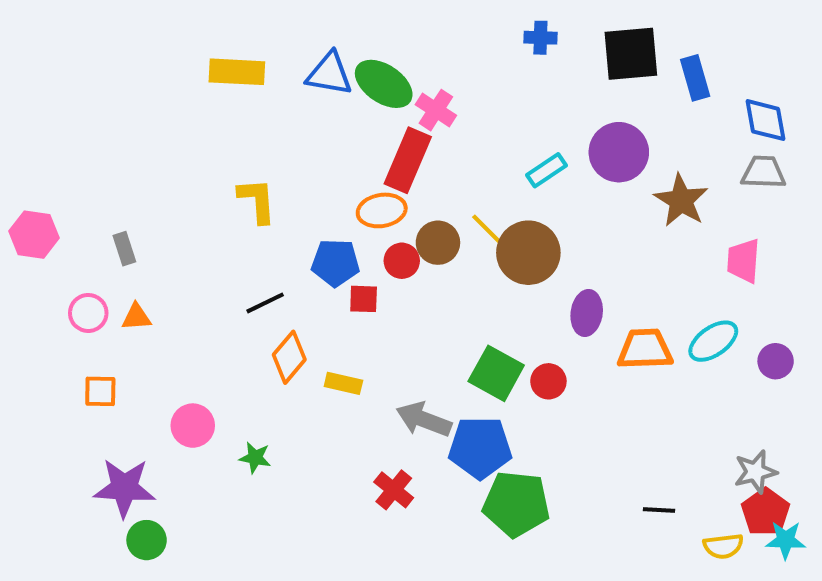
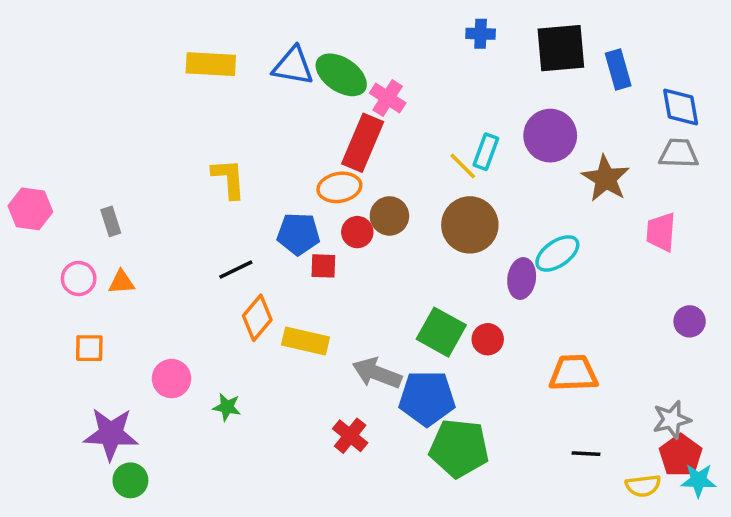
cyan rectangle: (546, 170) -> (486, 152), turned -36
yellow line: (486, 229) -> (463, 166), moved
cyan ellipse: (713, 341) -> (557, 253), moved
orange trapezoid: (645, 349) -> (573, 373), moved
yellow rectangle: (343, 383) -> (305, 341), size x1.4

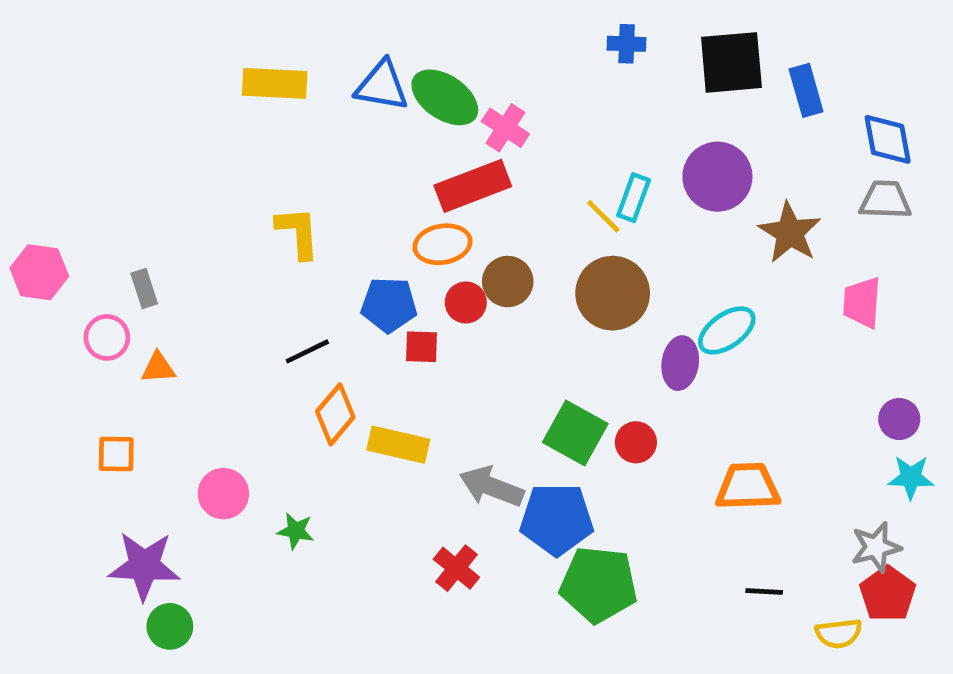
red rectangle: (363, 143) -> (473, 186), turned 46
pink circle: (79, 278) -> (107, 337), moved
cyan star: (698, 480) -> (911, 477), moved

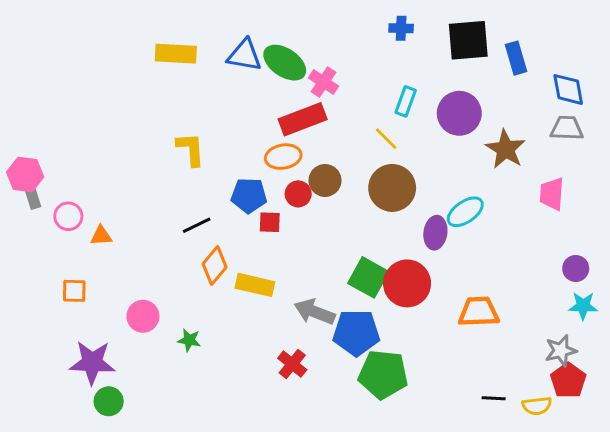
cyan rectangle: (634, 198) -> (406, 101), moved
gray rectangle: (144, 289) -> (33, 197), moved
red circle: (636, 442) -> (407, 283), size x1.8
black line: (764, 591) -> (494, 398), moved

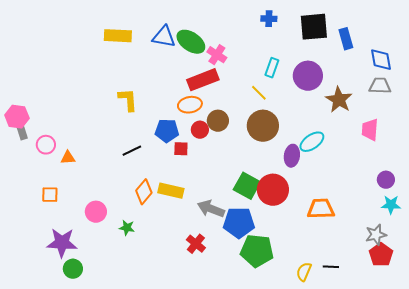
orange diamond: (215, 266) -> (144, 192), moved
yellow semicircle: (537, 406) -> (304, 272), moved, turned 120

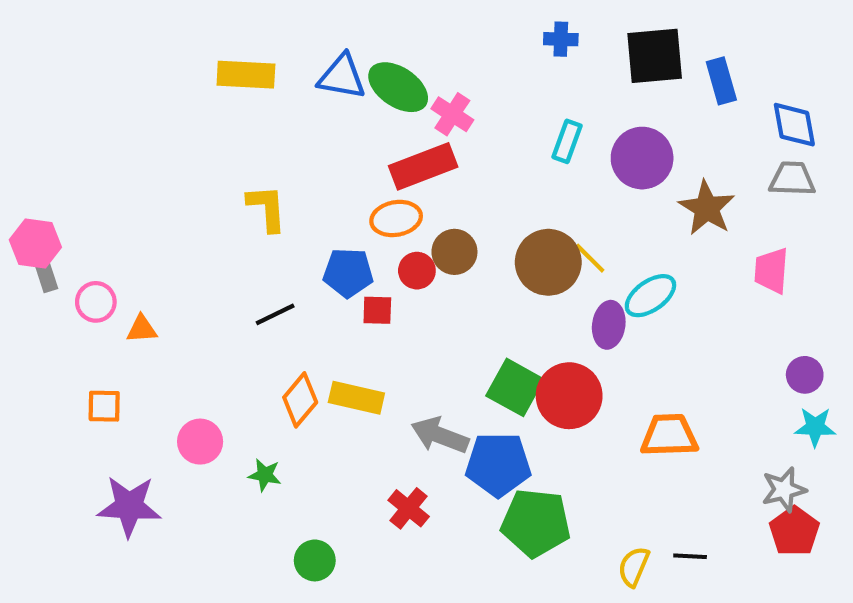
yellow line: (259, 93) -> (590, 258), moved
green circle: (73, 269) -> (315, 560), moved

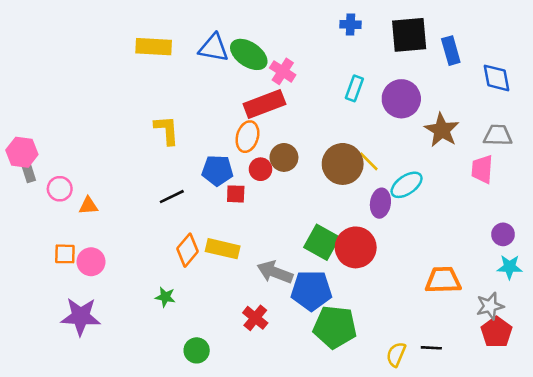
gray trapezoid: (792, 179) -> (498, 135), moved
orange ellipse: (396, 218) -> (247, 137), turned -64
orange trapezoid: (669, 435) -> (443, 280), moved
pink circle: (200, 442) -> (91, 262), moved

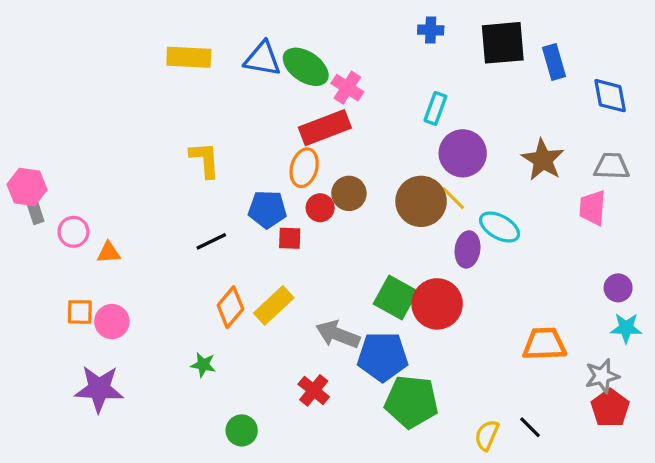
purple circle: (401, 99) -> (463, 153), moved
cyan ellipse: (407, 185) -> (500, 227), turned 64
yellow rectangle: (223, 249) -> (274, 305), turned -56
black line: (431, 348) -> (530, 427), turned 42

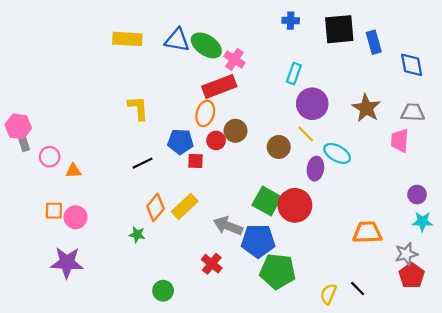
brown circle: (421, 201) -> (279, 147), moved, size x0.7
green star: (203, 365) -> (137, 235), moved

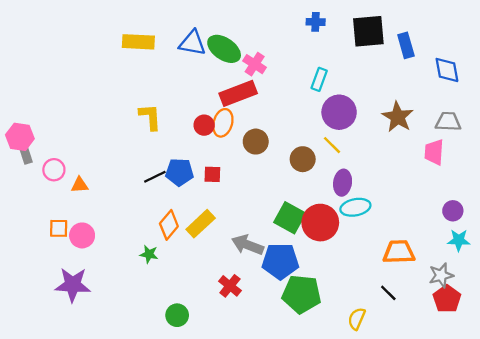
red circle: (216, 140) -> (204, 125), moved
blue pentagon: (180, 142) -> (179, 172), moved
cyan ellipse: (337, 153) -> (355, 207), moved, turned -40
black line: (358, 289) -> (388, 293), moved

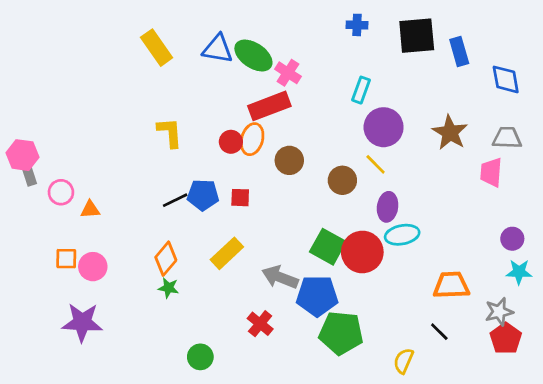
yellow rectangle: (138, 42) -> (157, 48), turned 52
orange diamond: (169, 225) -> (166, 259), moved

